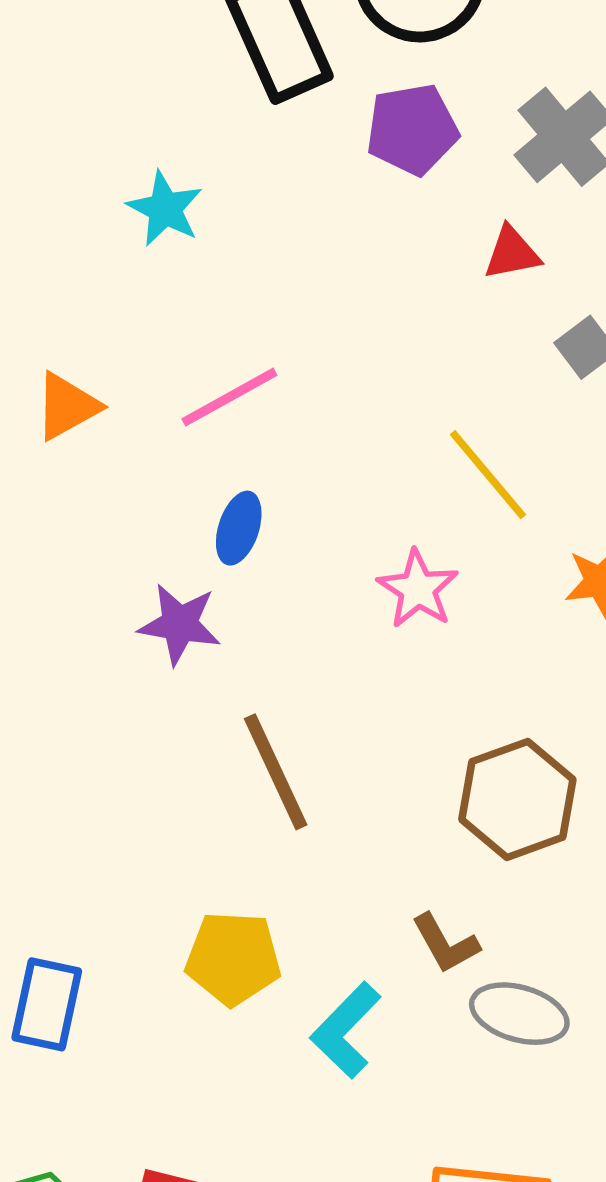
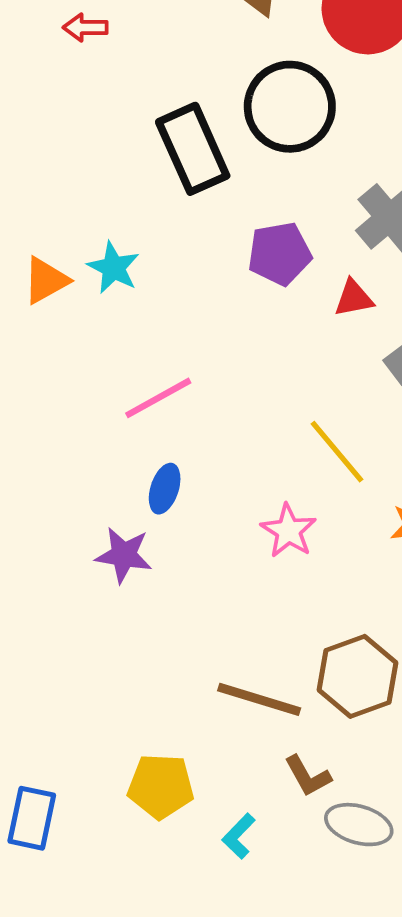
purple pentagon: (412, 129) -> (280, 254), moved
orange triangle: (67, 406) -> (46, 280), moved
brown line: (276, 772) -> (259, 699), moved, turned -48
cyan L-shape: (346, 1030) -> (239, 836), size x0.7

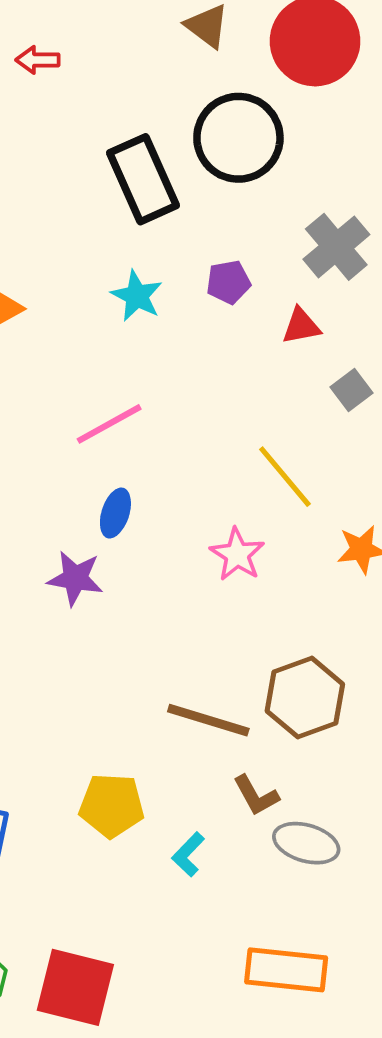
purple pentagon: (280, 254) -> (228, 282), size x0.7
cyan star: (113, 268) -> (137, 296), moved

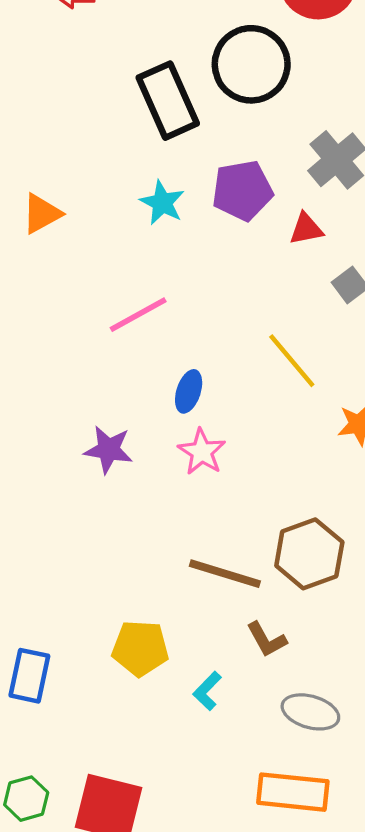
purple pentagon: (228, 282) -> (242, 191), size x1.6
blue ellipse: (115, 513) -> (189, 391), moved
pink star: (237, 554) -> (202, 452), moved
gray ellipse: (306, 843) -> (310, 712), moved

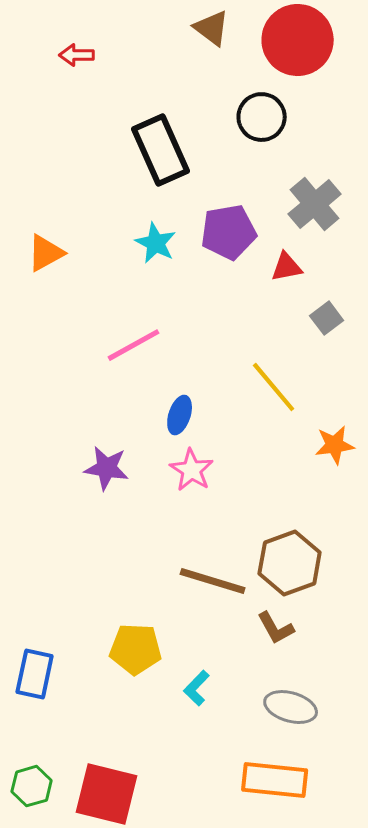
black circle: (251, 64) -> (262, 117), moved, size x0.7
brown L-shape: (267, 639) -> (276, 628), moved

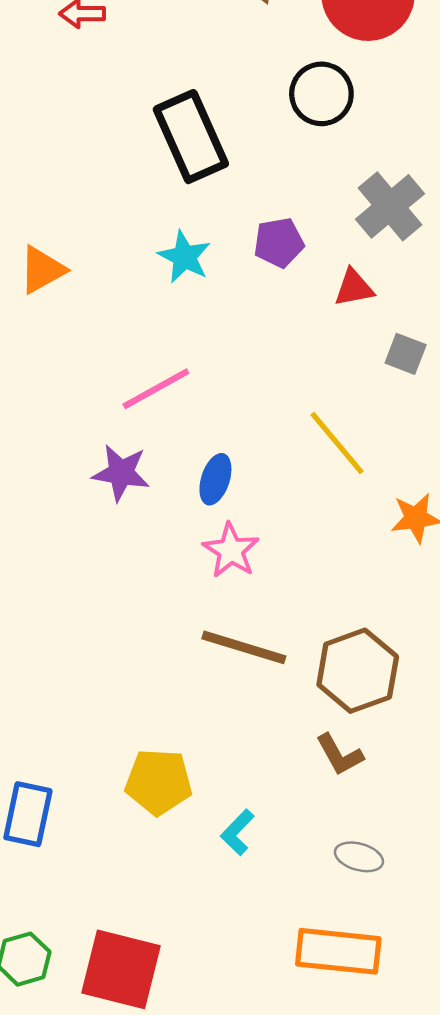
purple pentagon: (229, 232) -> (279, 243), size x0.7
gray square: (327, 318) -> (406, 354), turned -32
purple star: (107, 468) -> (121, 473), moved
brown line: (213, 581) -> (244, 647), moved
gray ellipse: (291, 707) -> (359, 857), size x0.7

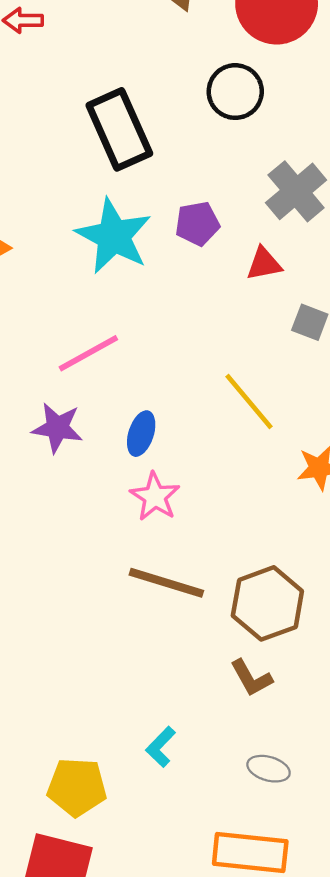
cyan star: (184, 257) -> (114, 236), size x1.6
yellow pentagon: (159, 782) -> (77, 787), moved

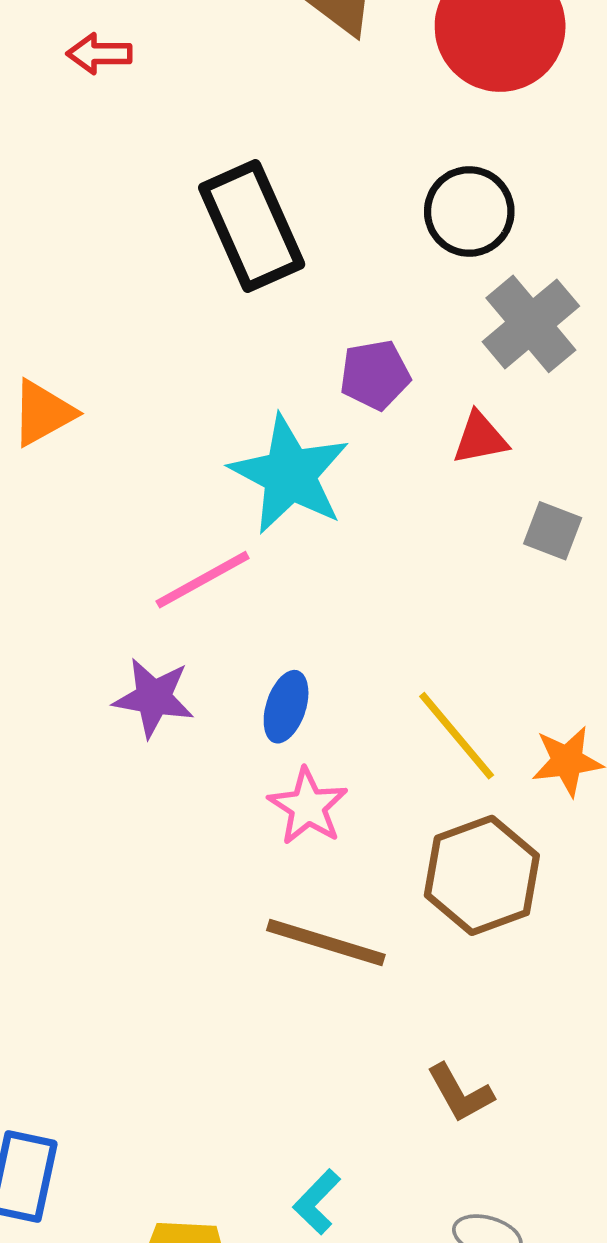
black circle: (235, 92) -> (469, 211), moved
cyan star: (114, 236) -> (290, 475), moved
yellow line: (249, 401) -> (457, 736), moved
brown hexagon: (267, 603) -> (482, 875), moved

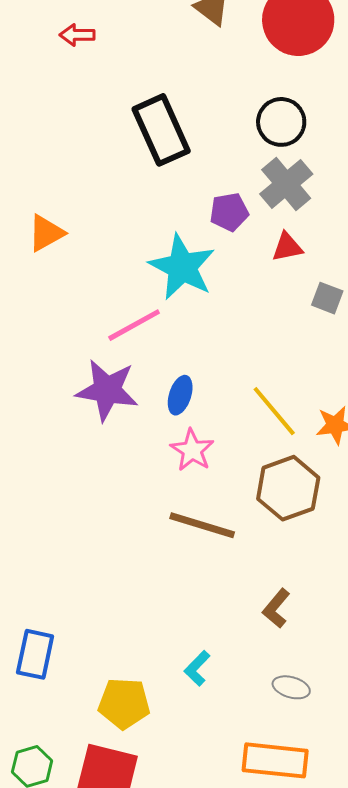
gray cross: (531, 324) -> (286, 184), moved
purple star: (154, 698) -> (107, 390), size x1.4
brown L-shape: (460, 1093) -> (276, 608), turned 69

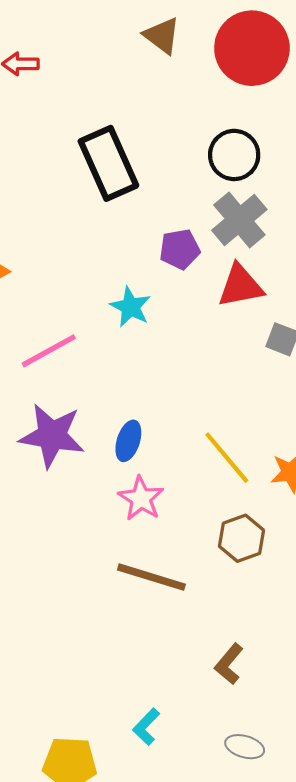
red triangle: (287, 247) -> (240, 286), size x1.4
cyan star: (182, 267) -> (130, 307), size x0.6
pink line: (134, 325) -> (49, 351), moved
brown hexagon: (288, 488) -> (241, 538), size x0.7

